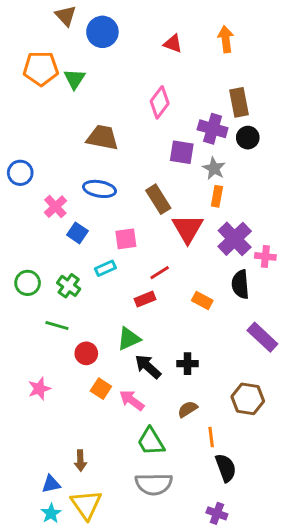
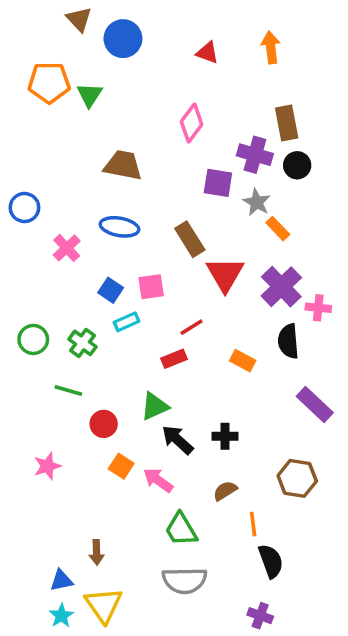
orange rectangle: (217, 196) -> (278, 229), moved, turned -54
blue square: (77, 233) -> (111, 290), moved

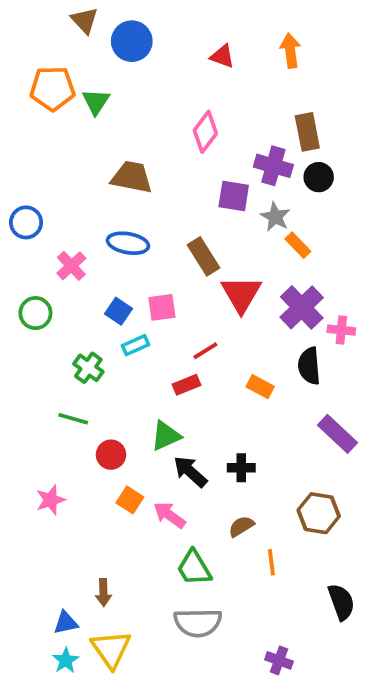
green circle: (33, 339) -> (35, 313), moved
black semicircle: (271, 561) -> (341, 602), moved

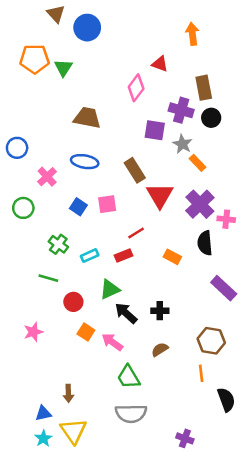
red triangle: (222, 56) -> (160, 64), moved
cyan rectangle: (136, 345) -> (90, 256), moved
orange line: (271, 562) -> (201, 373), moved

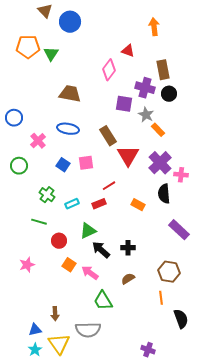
gray semicircle: (131, 413) -> (88, 330), moved

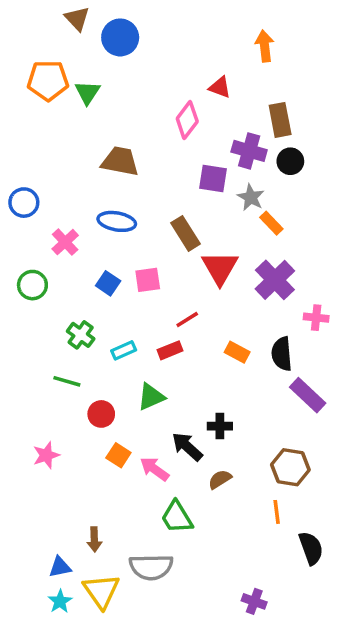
pink cross: (181, 175) -> (316, 318), moved
black semicircle: (164, 194) -> (282, 354), moved
black arrow: (101, 250) -> (187, 447), moved

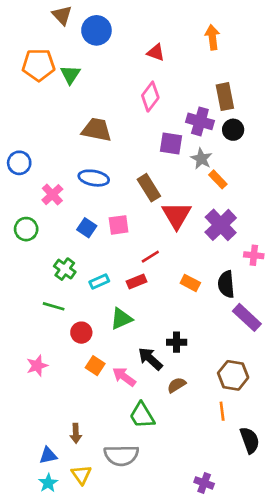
red triangle: (220, 87) -> (156, 52), moved
yellow triangle: (101, 591) -> (81, 475), size x0.7

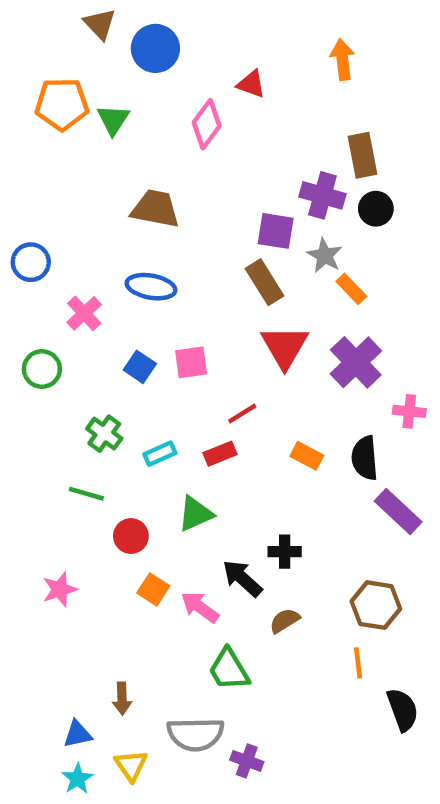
pink diamond: (150, 97) -> (207, 124), moved
brown rectangle: (149, 188) -> (265, 282), moved
purple cross: (204, 483) -> (247, 761), moved

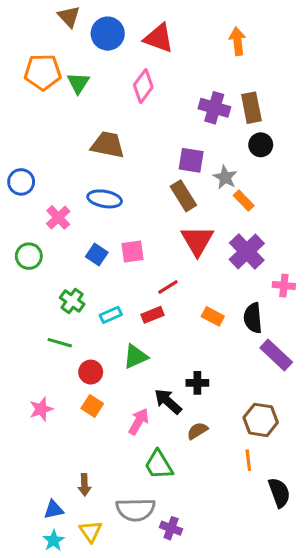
red triangle: (251, 84) -> (159, 38), moved, size x1.5
purple cross: (322, 195) -> (214, 108), moved
orange square: (153, 589) -> (92, 406), moved
pink arrow: (200, 607) -> (139, 421), turned 84

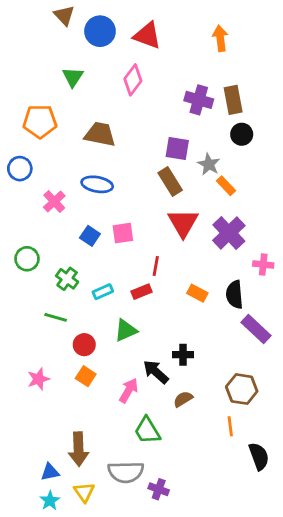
orange pentagon: (43, 72) -> (40, 121), moved
green circle: (29, 256) -> (27, 259), moved
red line: (168, 287) -> (156, 266), turned -48
brown arrow: (84, 485) -> (79, 449), size x1.6

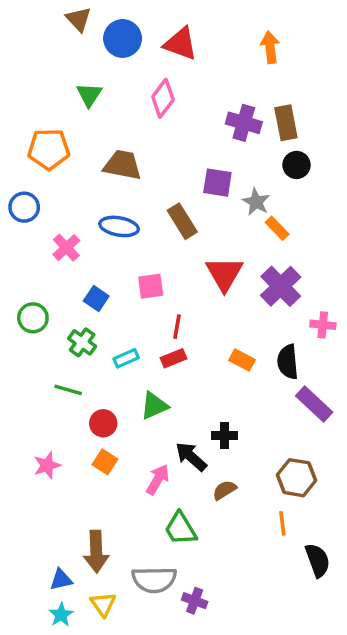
brown rectangle: (170, 181) -> (182, 221), moved
blue square: (90, 236) -> (96, 299), moved
red line: (156, 266) -> (177, 327), moved

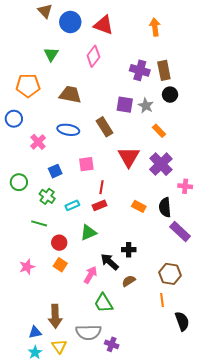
gray star: (256, 202) -> (146, 106), moved
blue square: (96, 299) -> (55, 171), turned 32

